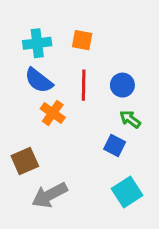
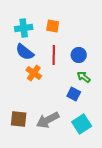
brown square: (25, 161) -> (19, 119), moved, turned 30
gray arrow: (50, 195) -> (48, 120), moved

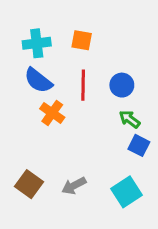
blue square: (74, 94) -> (139, 145), moved
brown square: (19, 119) -> (29, 184), turned 30
gray arrow: (48, 120) -> (74, 186), size x0.7

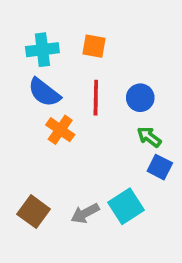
cyan square: (127, 192) -> (126, 206), moved

